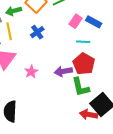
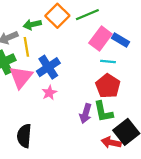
pink rectangle: (76, 21) -> (100, 39), size x1.5
blue cross: (37, 32) -> (48, 67), moved, size x1.5
purple arrow: (63, 71) -> (86, 113), moved, turned -66

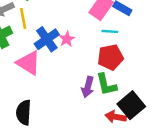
pink triangle: (21, 77) -> (28, 63), moved, turned -35
red pentagon: (108, 86) -> (110, 57), turned 30
pink star: (49, 93) -> (67, 39), moved

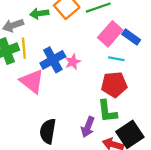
yellow line: (23, 19) -> (24, 48), moved
purple arrow: (88, 87) -> (88, 127), moved
black semicircle: (24, 112) -> (48, 131), moved

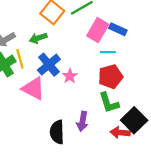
green arrow: (39, 13) -> (38, 38), moved
pink star: (73, 62) -> (70, 76), moved
purple arrow: (88, 127) -> (82, 121), moved

